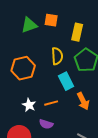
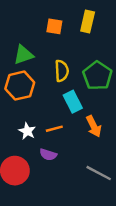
green triangle: (29, 25) -> (23, 55), moved
yellow rectangle: (77, 32) -> (88, 22), moved

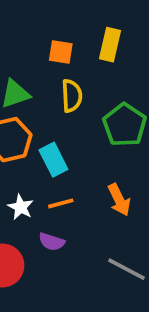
yellow semicircle: (62, 71) -> (72, 96), moved
cyan rectangle: (73, 102) -> (53, 160), moved

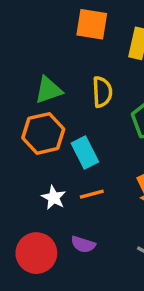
orange square: (61, 52) -> (92, 24), moved, size x1.4
purple semicircle: (52, 242) -> (83, 244), moved

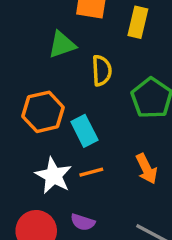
green triangle: (48, 90) -> (62, 45), moved
white star: (54, 198) -> (53, 176), size x1.5

